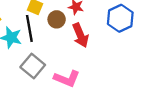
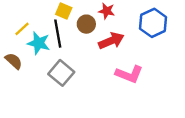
red arrow: (80, 35) -> (111, 41), turned -90
pink L-shape: (67, 79) -> (129, 74), moved

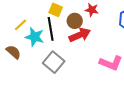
red arrow: (111, 41) -> (80, 35), moved

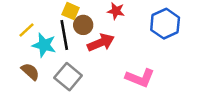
brown circle: (75, 21) -> (83, 25), moved
brown semicircle: (13, 52) -> (30, 72), moved

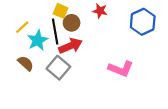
red arrow: (101, 43) -> (70, 46), moved
cyan star: (44, 45) -> (38, 40), turned 30

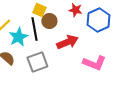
blue hexagon: (143, 22) -> (98, 20), moved
red arrow: (70, 46) -> (67, 42), moved
gray square: (58, 68) -> (37, 62), turned 30

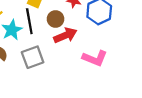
brown circle: (49, 21) -> (56, 19), moved

